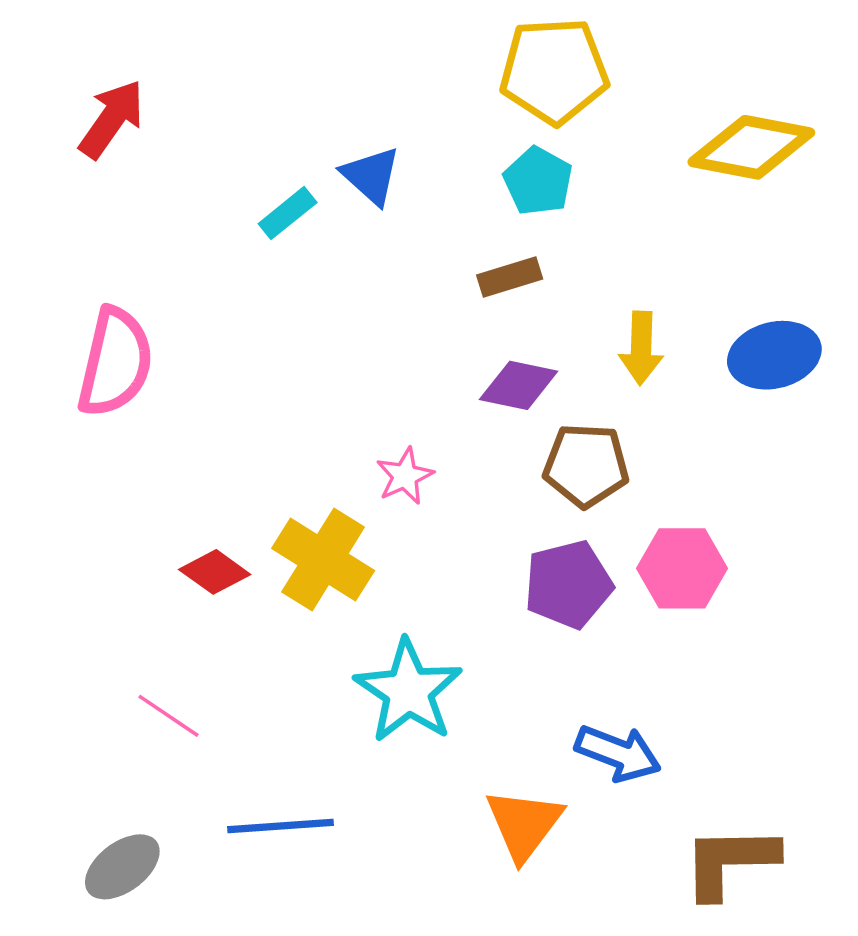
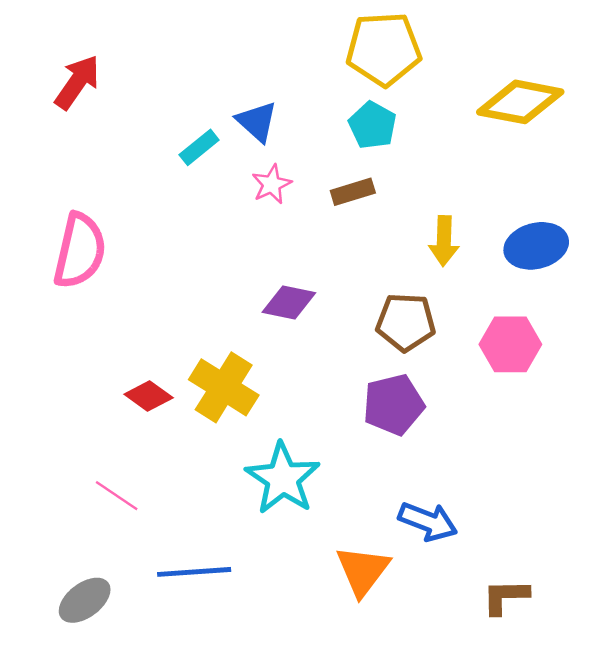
purple diamond: (519, 385) -> (289, 302), moved
pink star: (405, 476) -> (272, 184), moved
pink hexagon: (682, 568) -> (510, 344), moved
brown L-shape: (730, 862) -> (505, 597), size x0.7

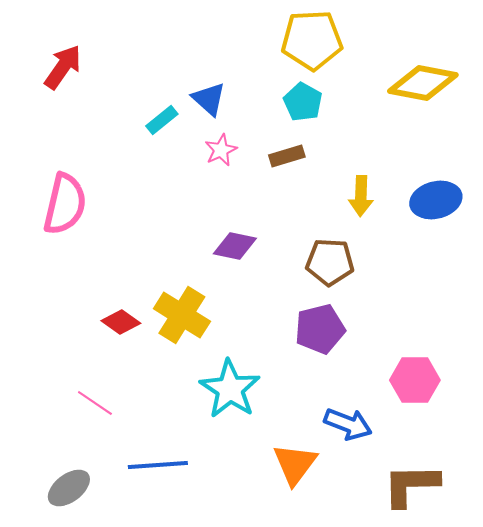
pink hexagon: (510, 344) -> (415, 380), moved
brown L-shape: (505, 597) -> (411, 485), size x1.5

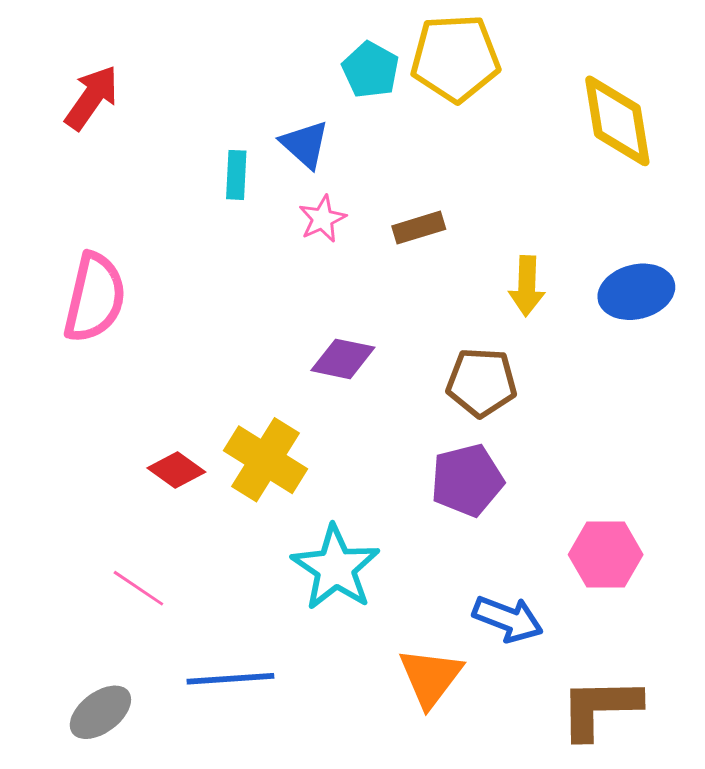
yellow diamond: (423, 83) -> (617, 121), turned 70
cyan pentagon: (303, 102) -> (371, 70), moved
cyan rectangle: (162, 120) -> (236, 175), turned -48

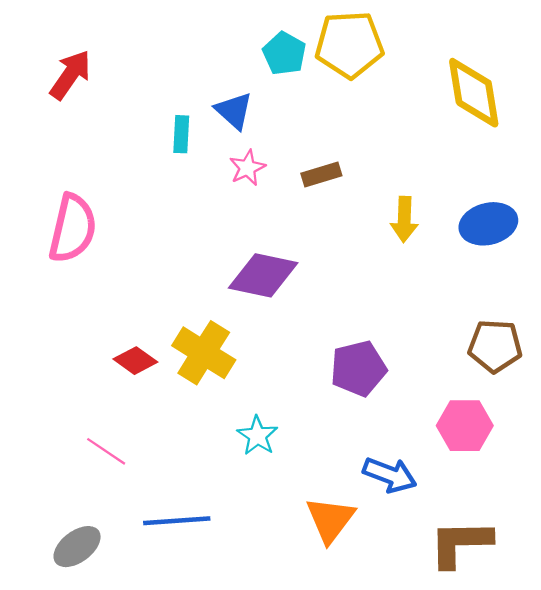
purple diamond: (343, 359) -> (263, 275), size x1.4
brown pentagon: (482, 382) -> (495, 346), moved
cyan star: (336, 568) -> (257, 436), size x0.6

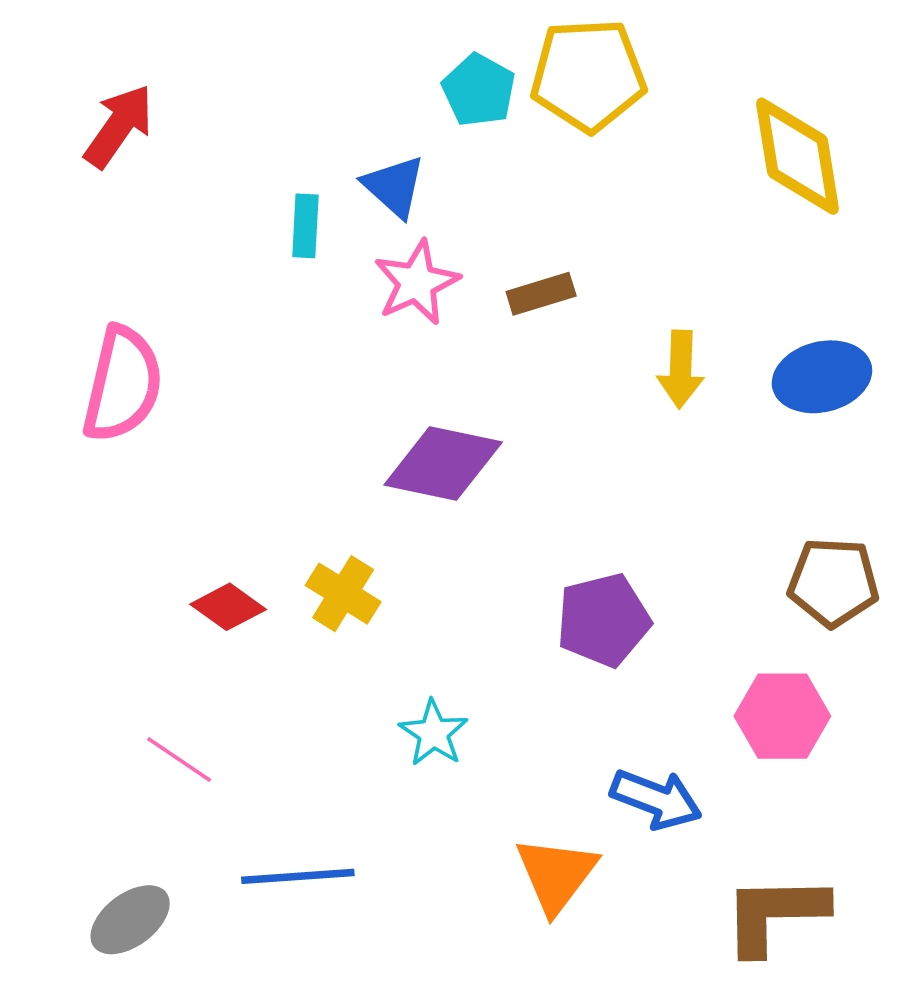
pink star: (247, 168) -> (417, 283), size x1.4
yellow cross: (204, 353) -> (343, 594), size x0.7

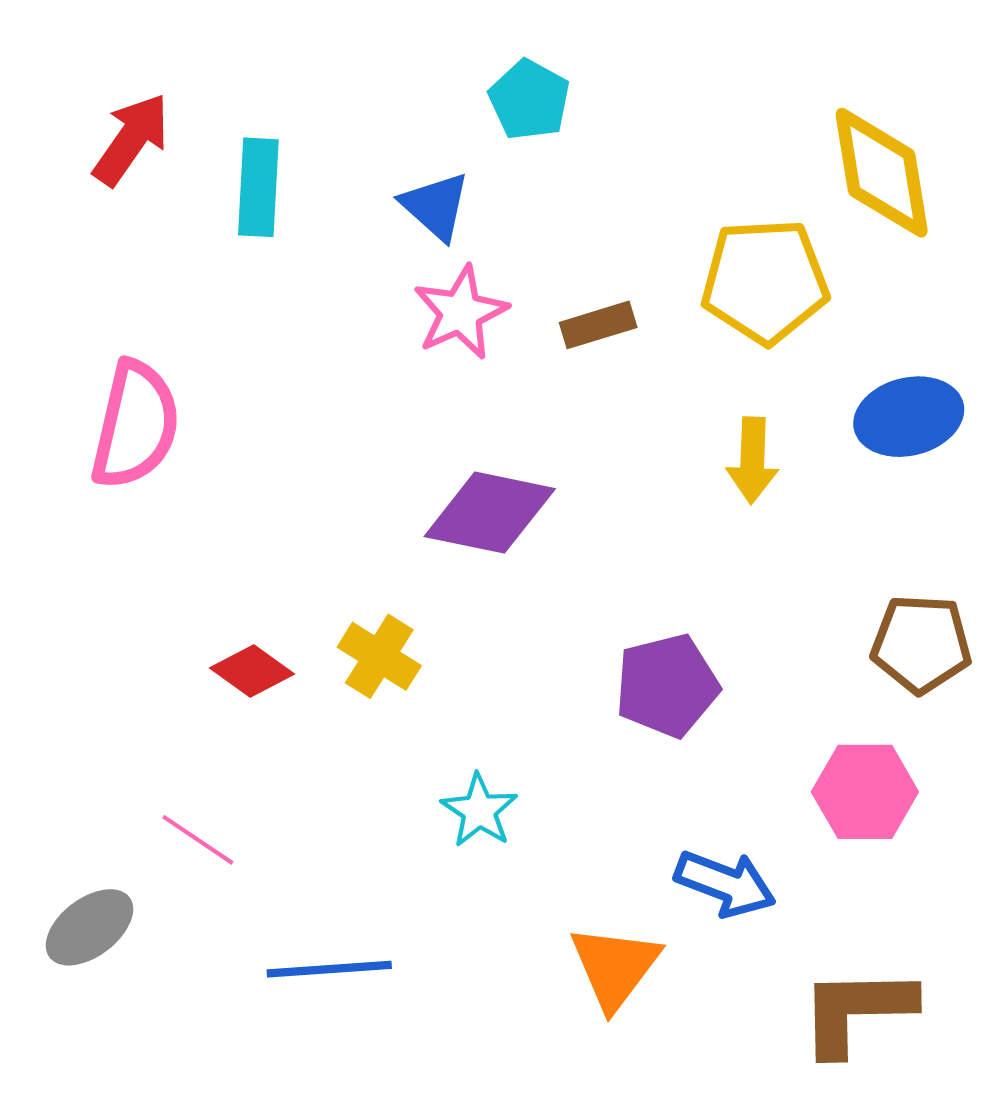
yellow pentagon: (588, 75) -> (765, 281), moved
cyan rectangle: (305, 226) -> (258, 187), moved, size x1.4
yellow arrow: (681, 369) -> (752, 460), moved
gray ellipse: (130, 920) -> (89, 927), moved

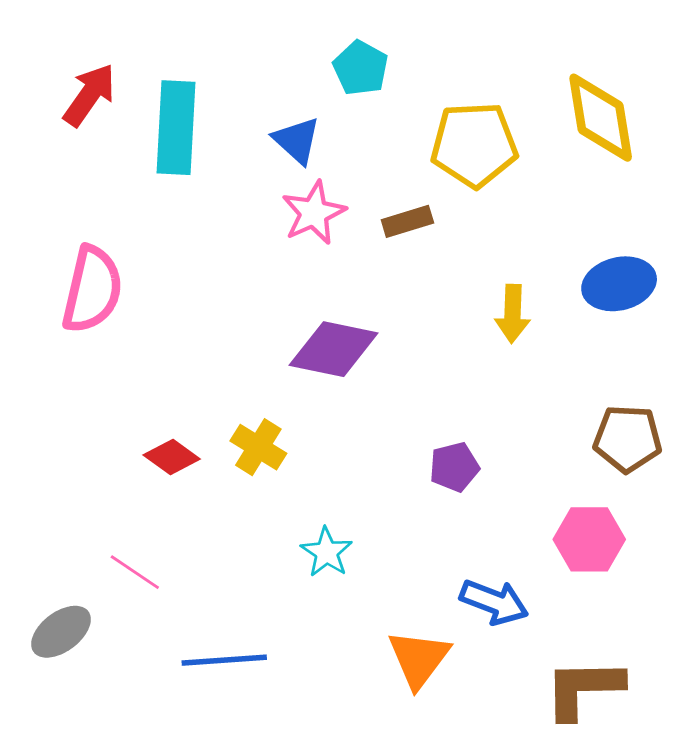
cyan rectangle: (258, 187) -> (176, 128), size x1.4
yellow pentagon: (765, 281) -> (474, 145), moved
purple pentagon: (667, 686) -> (454, 467), size x0.7

